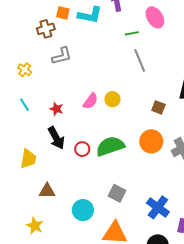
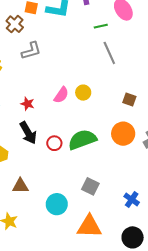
brown cross: (46, 29) -> (15, 24), turned -30
blue cross: (158, 207) -> (132, 199), size x0.7

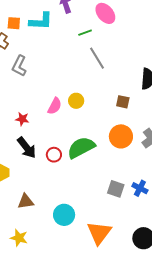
gray L-shape: (31, 51) -> (19, 66), turned 140
gray square: (90, 186) -> (116, 189), moved
blue cross: (132, 199) -> (140, 188), moved
orange triangle: (89, 226) -> (99, 233), turned -48

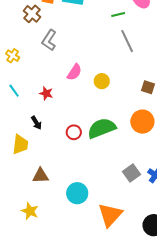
pink semicircle: (55, 106) -> (74, 72), moved
black arrow: (27, 148) -> (36, 123), moved, size x0.6
gray square: (116, 189) -> (131, 173), turned 30

